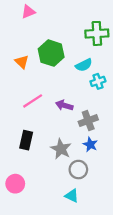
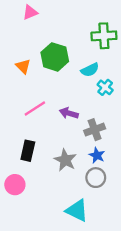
cyan cross: (98, 81) -> (105, 87), turned -32
gray circle: (78, 170) -> (96, 178), moved
pink circle: (15, 184) -> (15, 185), moved
cyan triangle: (72, 196) -> (77, 210), size x1.5

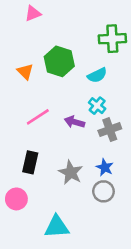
cyan cross: (105, 87) -> (97, 106), moved
gray cross: (95, 130) -> (110, 130), moved
cyan triangle: (77, 210) -> (57, 227), moved, turned -30

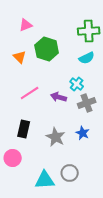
pink triangle: (33, 13) -> (26, 25), moved
cyan semicircle: (97, 75) -> (87, 58), moved
gray circle: (103, 191) -> (70, 173), moved

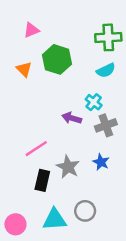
pink line: (30, 93) -> (36, 149), moved
black rectangle: (24, 129) -> (42, 180), moved
pink circle: (13, 158) -> (15, 224), moved

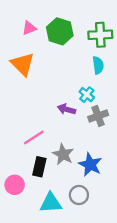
green hexagon: (57, 59) -> (60, 31), moved
orange triangle: (24, 69) -> (22, 64), size x1.6
cyan semicircle: (106, 70) -> (98, 65), turned -72
blue star: (101, 162) -> (90, 165), moved, size x1.5
pink circle: (15, 224) -> (15, 185), moved

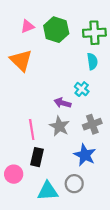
gray cross: (98, 116) -> (92, 124), moved
pink line: (34, 137) -> (32, 129), turned -66
gray star: (63, 154) -> (59, 126), moved

